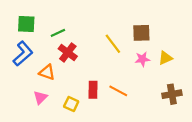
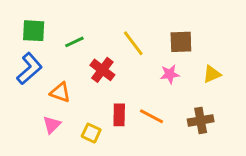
yellow line: (113, 44) -> (133, 43), moved
red cross: (68, 53) -> (102, 70), moved
pink star: (142, 59) -> (170, 74), moved
brown cross: (172, 94) -> (201, 120), moved

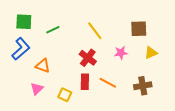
brown square: (181, 42) -> (139, 29), moved
red cross: (102, 70) -> (88, 58), moved

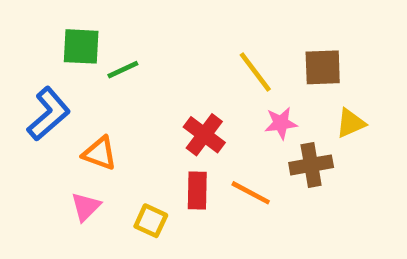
green square: (24, 22) -> (81, 46), moved
yellow line: (95, 31) -> (255, 72), moved
brown cross: (143, 86) -> (311, 165), moved

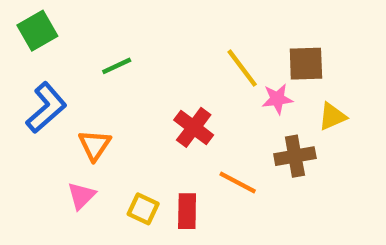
green square: (81, 46) -> (37, 31), moved, turned -33
pink star: (281, 123) -> (277, 99), moved
orange triangle: (100, 153) -> (95, 145), turned 44
red rectangle: (197, 191) -> (187, 211), moved

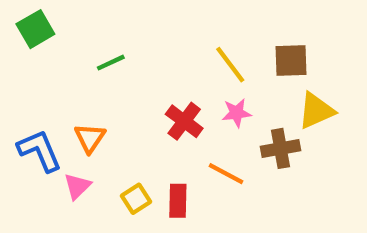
pink star: (277, 99) -> (237, 113), moved
blue L-shape: (46, 108) -> (40, 151), moved, turned -72
yellow triangle: (332, 116) -> (316, 111), size x1.4
yellow square: (143, 209) -> (136, 199), turned 32

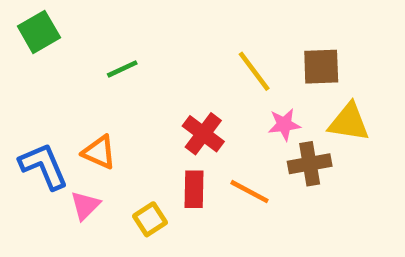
yellow triangle: (316, 111) -> (349, 122), turned 33
pink star: (237, 113) -> (284, 124), moved
orange triangle: (90, 138) -> (99, 152), turned -40
red rectangle: (178, 201) -> (194, 189), moved

